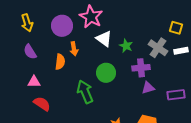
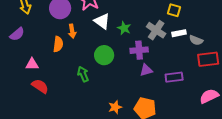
purple semicircle: (30, 52) -> (17, 34), moved, turned -98
green arrow: (85, 92) -> (83, 74), size x0.7

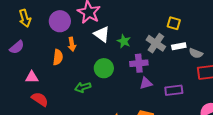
green arrow: (83, 74) -> (83, 87), turned -84

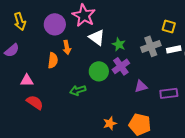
gray cross: (156, 43) -> (151, 46), turned 36
purple cross: (139, 63) -> (121, 66), moved, turned -30

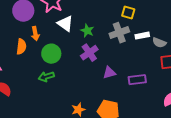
yellow square: (169, 26) -> (128, 13), moved
green circle: (99, 71) -> (51, 54), moved

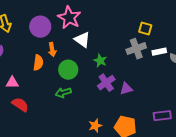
green star: (87, 31) -> (100, 61), moved
purple cross: (89, 53) -> (106, 83), moved
purple rectangle: (137, 80) -> (162, 116), moved

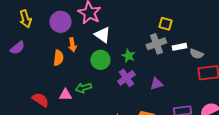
green star: (100, 61) -> (128, 56), moved
green circle: (68, 70) -> (100, 60), moved
pink triangle: (12, 83) -> (65, 95), moved
purple triangle: (126, 89) -> (156, 84), moved

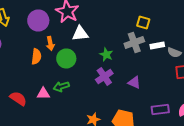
white triangle: (102, 35) -> (80, 34), turned -42
green circle: (100, 60) -> (66, 58), moved
purple triangle: (156, 84) -> (134, 82), turned 40

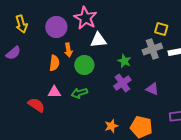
pink triangle: (43, 94) -> (54, 92), moved

